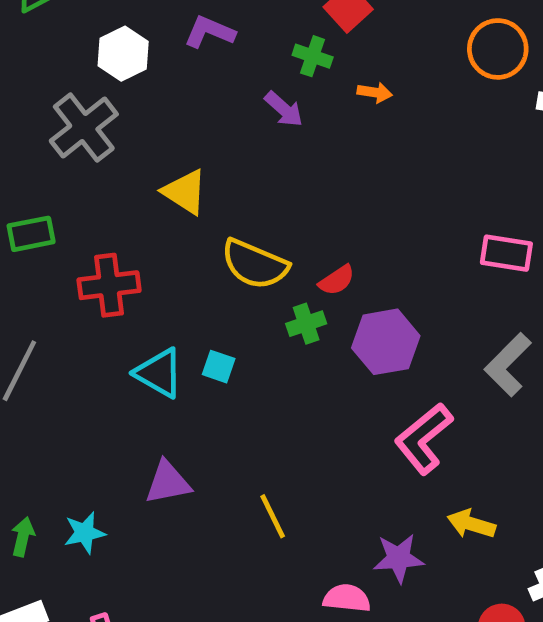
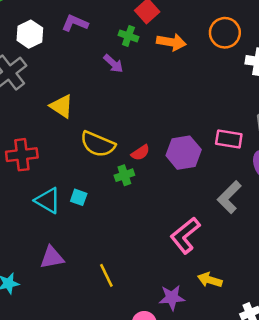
orange arrow: (375, 92) -> (171, 42), moved, size x1.6
purple hexagon: (386, 342) -> (184, 153), moved

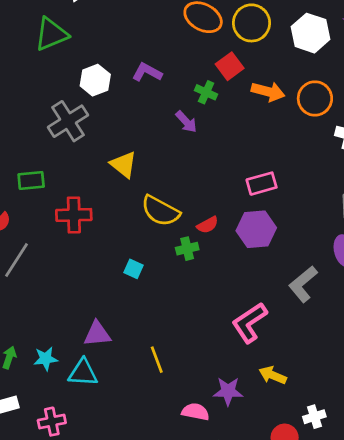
orange arrow: (171, 42) -> (268, 92), moved
pink rectangle: (229, 139) -> (262, 184), moved, turned -30
cyan triangle: (48, 201) -> (83, 373), moved, turned -32

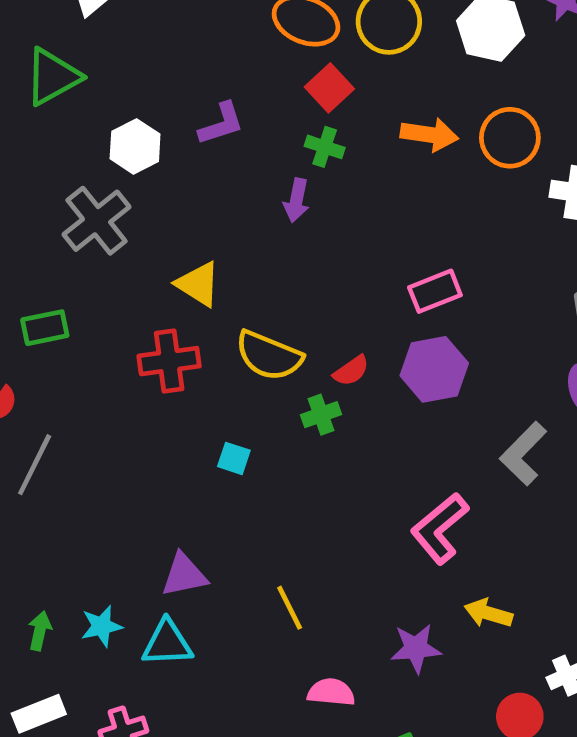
red square: (230, 66) -> (329, 88), moved
purple L-shape: (147, 72) -> (221, 124), turned 140
purple arrow: (186, 122) -> (296, 200), turned 60
red cross: (74, 215) -> (169, 361), moved
pink semicircle: (195, 412) -> (331, 692), moved

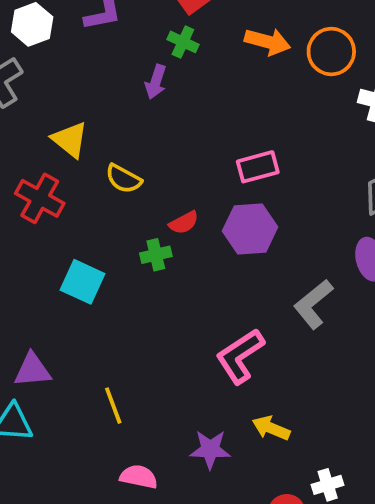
yellow semicircle: (269, 356) -> (123, 179), moved, size x0.7
red cross: (169, 361) -> (40, 198), turned 30
cyan square: (234, 458) -> (83, 282), size x1.6

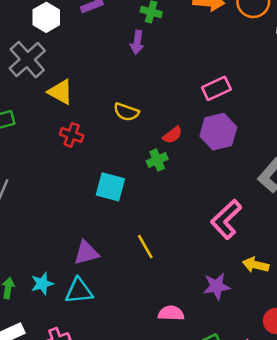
yellow triangle: (70, 140) -> (60, 92), moved
red cross: (40, 198) -> (72, 135), size x0.7
yellow line: (113, 406) -> (145, 247), moved

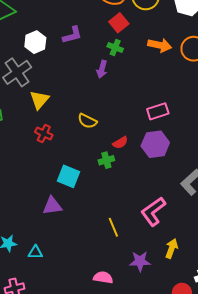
yellow triangle: (60, 92) -> (39, 100), turned 35
yellow line: (145, 247) -> (113, 227), moved
purple triangle: (86, 253) -> (52, 206), moved
yellow arrow: (256, 265) -> (172, 248), turned 90
cyan triangle: (79, 291) -> (35, 252), size x0.7

